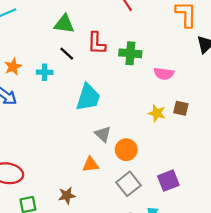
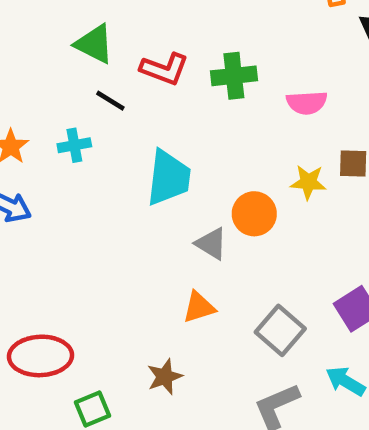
green triangle: (64, 24) -> (94, 44), turned 30
red L-shape: (97, 43) -> (164, 69), turned -60
orange circle: (126, 150) -> (254, 214), moved

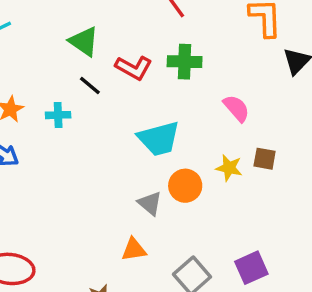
green cross: (234, 76) -> (185, 62), moved
pink semicircle: (307, 103) -> (236, 108), turned -136
cyan trapezoid: (169, 178) -> (159, 139), moved, turned 60

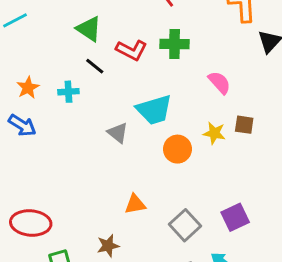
gray triangle: (150, 203) -> (118, 133), moved

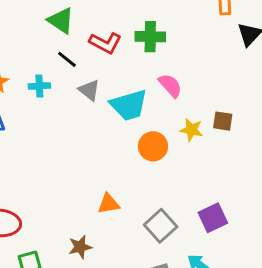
pink semicircle: (219, 82) -> (170, 85), moved
gray triangle: (118, 133) -> (89, 90), moved

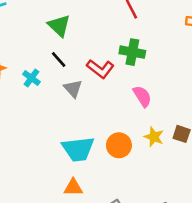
red L-shape: (105, 43) -> (100, 69), moved
cyan cross: (39, 86) -> (31, 78), turned 30
cyan trapezoid: (129, 105) -> (78, 149), moved

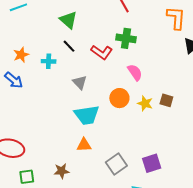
cyan cross: (31, 78) -> (49, 61), turned -32
gray triangle: (73, 89) -> (80, 82), moved
orange circle: (119, 145) -> (119, 98), moved

